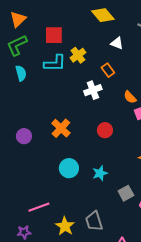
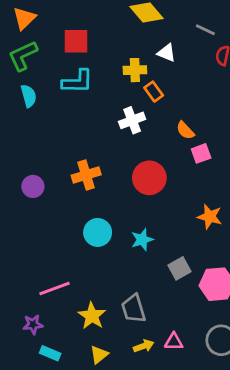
yellow cross: (78, 55) -> (135, 70), moved, turned 35
orange cross: (61, 128) -> (86, 175), turned 30
red circle: (105, 130) -> (149, 178), size x1.5

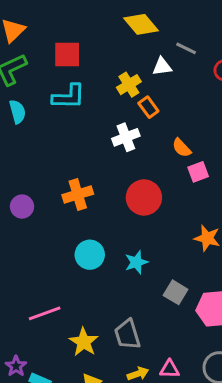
gray line: (205, 30) -> (186, 48), moved
white triangle: (167, 53) -> (162, 67), turned -30
yellow cross: (135, 70) -> (129, 85), turned -30
gray square: (180, 268) -> (176, 292), turned -30
purple star: (33, 324) -> (16, 366), moved, turned -30

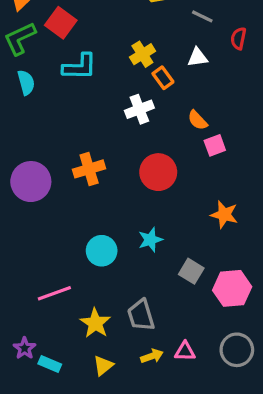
red square: (67, 54) -> (61, 23), moved, turned 36
white triangle: (162, 67) -> (198, 57), moved
purple circle: (22, 207) -> (31, 182), size x1.6
cyan circle: (90, 255) -> (102, 251), moved

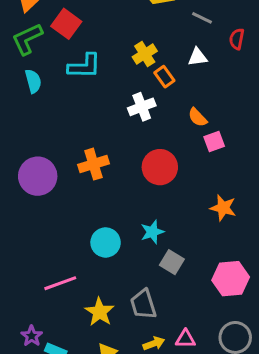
gray square: (191, 271) -> (172, 262), moved

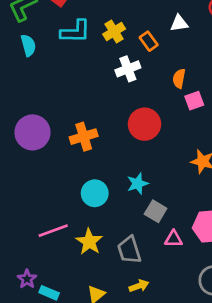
yellow cross: (145, 54) -> (114, 32), moved
orange semicircle: (198, 117) -> (179, 79), turned 54
orange cross: (93, 164) -> (84, 137), moved
yellow star: (100, 312) -> (89, 242), moved
pink triangle: (185, 339) -> (174, 239), moved

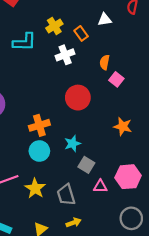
cyan L-shape: (75, 32) -> (24, 42), moved
pink square: (194, 101) -> (116, 79), turned -32
orange cross: (84, 137) -> (39, 125), moved

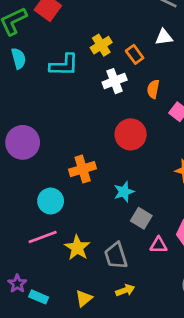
orange semicircle: (105, 62) -> (153, 89), moved
cyan circle: (39, 151) -> (51, 201), moved

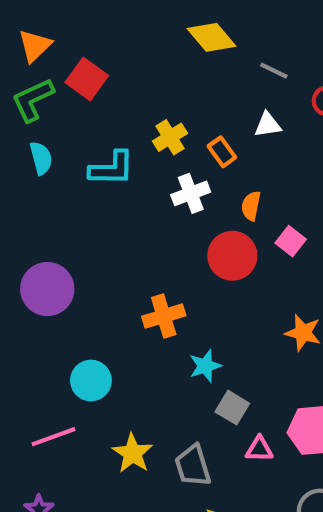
red circle: (131, 134) -> (232, 256), moved
orange cross: (83, 169) -> (164, 316), moved
pink line: (43, 237) -> (54, 437), moved

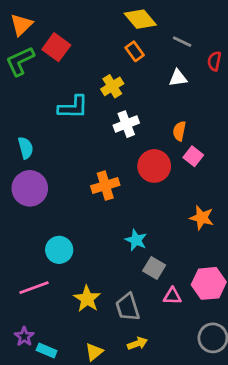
orange rectangle: (222, 152) -> (135, 51), moved
cyan semicircle: (41, 158) -> (26, 148), moved
orange semicircle: (251, 206) -> (179, 131), moved
orange cross: (164, 316) -> (105, 186), moved
cyan star: (205, 366) -> (136, 240), turned -30

